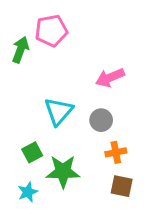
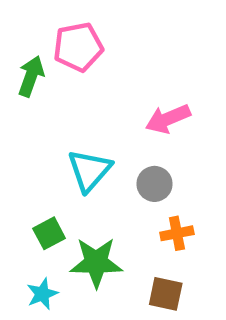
brown square: (122, 186) -> (166, 294), moved

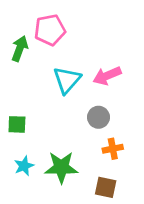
cyan triangle: (89, 170) -> (67, 80), moved
green square: (49, 233) -> (17, 124), moved, turned 30
cyan star: (42, 294) -> (24, 166), moved

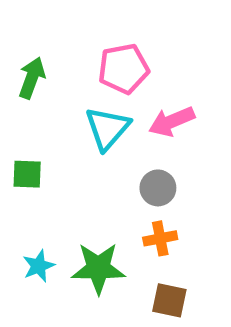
pink pentagon: (50, 30) -> (124, 69), moved
green square: (17, 124) -> (27, 174), moved
orange cross: (113, 149) -> (160, 238), moved

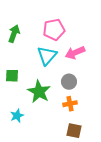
green star: (98, 268) -> (39, 92), moved, turned 30

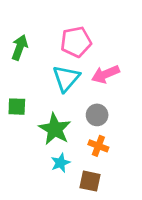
orange cross: (70, 104) -> (98, 146), turned 32
cyan star: (17, 116) -> (60, 163), moved
brown square: (74, 131) -> (90, 181), moved

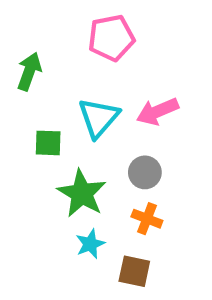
pink pentagon: (76, 42) -> (111, 38), moved
green square: (17, 107) -> (48, 143), moved

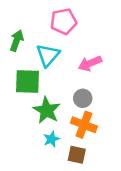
cyan triangle: (99, 118) -> (48, 55), moved
green square: (48, 143) -> (27, 81), size x1.6
orange cross: (147, 219) -> (84, 125), size x1.5

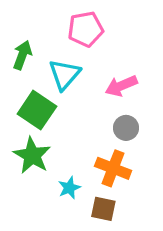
green square: (27, 81) -> (37, 110), turned 32
gray circle: (83, 98) -> (126, 128), moved
green star: (47, 110) -> (32, 155), moved

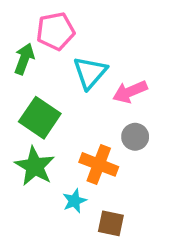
pink pentagon: (86, 29) -> (55, 31), moved
cyan triangle: (64, 74) -> (90, 73), moved
orange cross: (113, 168) -> (99, 164), moved

